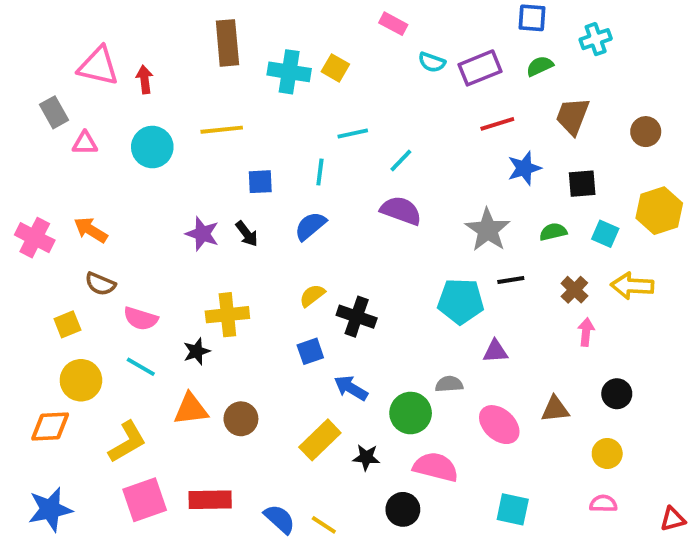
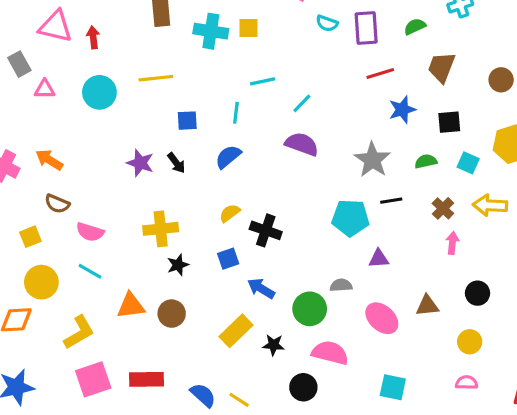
yellow square: (335, 68) -> (248, 28), turned -30
purple rectangle: (480, 68) -> (366, 28), turned -72
black star: (197, 351) -> (178, 265), moved

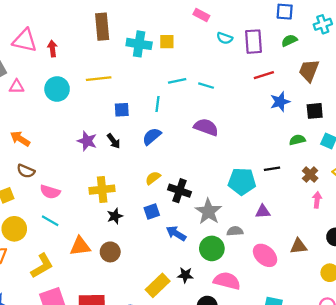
cyan line: (302, 103) -> (206, 86), moved, turned 63
gray star: (372, 160) -> (208, 211), moved
yellow rectangle: (236, 331) -> (158, 285), moved

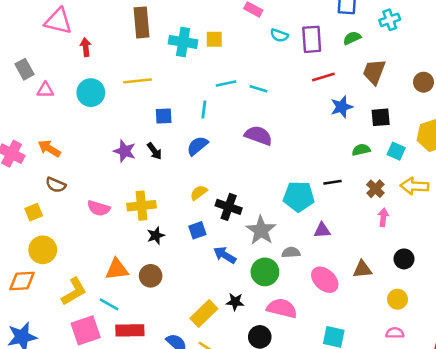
pink triangle: (25, 40) -> (58, 21), moved
pink semicircle: (50, 192) -> (99, 208), moved
cyan line: (50, 221) -> (109, 304), moved

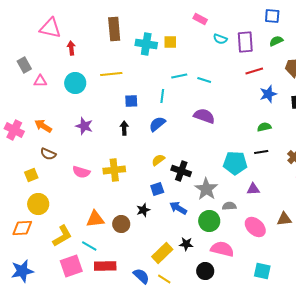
green semicircle: (361, 150) -> (264, 127), moved
purple star: (125, 151) -> (84, 126), moved
black arrow: (154, 151) -> (124, 128), turned -144
black star: (156, 236) -> (143, 210), moved

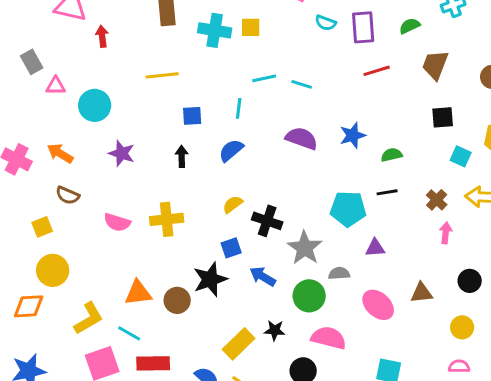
cyan circle: (75, 83) -> (95, 105), moved
blue star: (268, 94) -> (353, 135), moved
black star: (143, 210) -> (210, 279), size x1.6

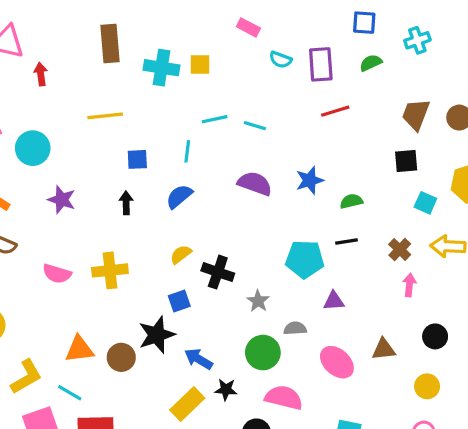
brown trapezoid: (435, 65) -> (416, 114), moved
gray star: (305, 248) -> (258, 301), size x0.6
blue arrow: (263, 276) -> (198, 359), moved

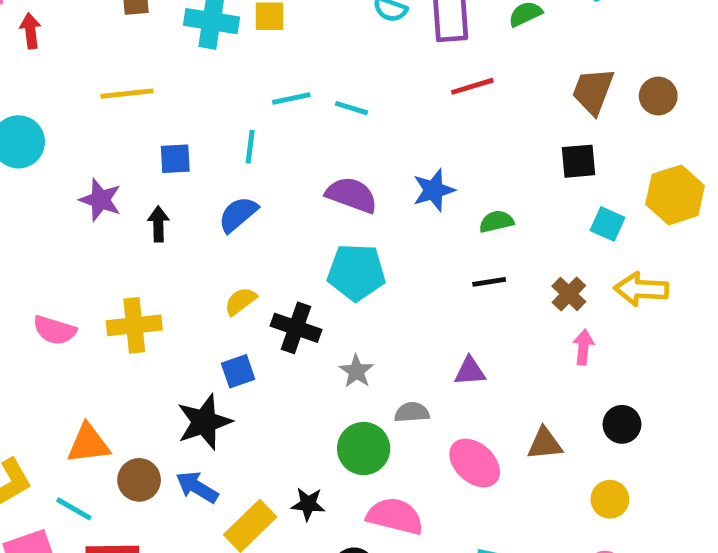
purple star: (62, 200) -> (100, 200), moved
cyan pentagon: (305, 259) -> (356, 272), moved
brown circle: (121, 357) -> (139, 480), moved
blue arrow: (198, 359) -> (197, 487), moved

